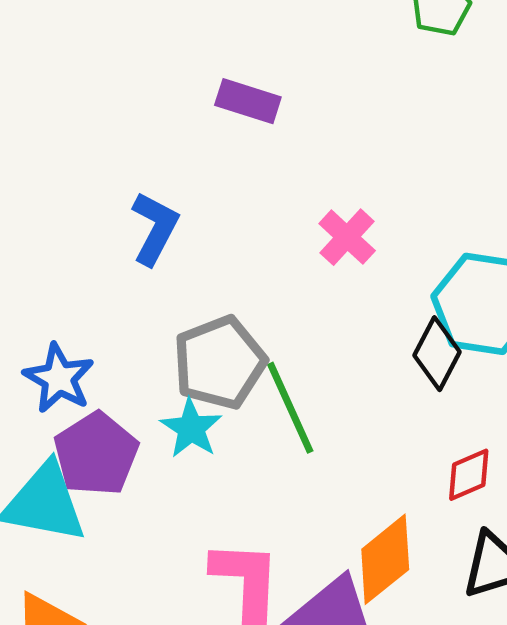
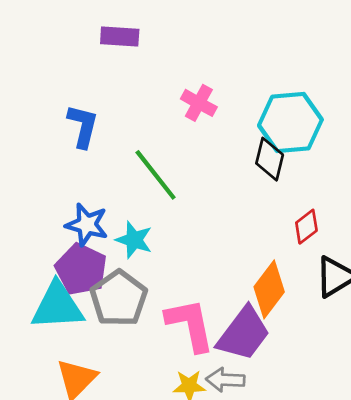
gray pentagon: (220, 363) -> (119, 298), moved
blue star: (59, 378) -> (87, 225), moved
green line: (290, 408) -> (156, 175), moved

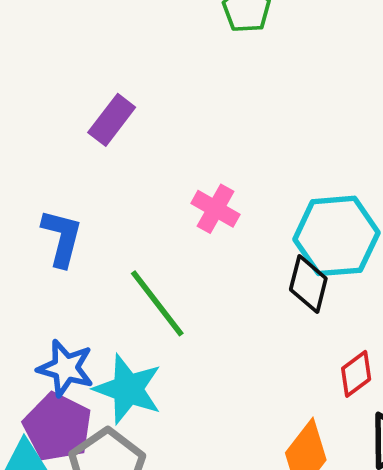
purple rectangle: (120, 37) -> (112, 120), turned -57
cyan star: (134, 240) -> (128, 389), size x1.4

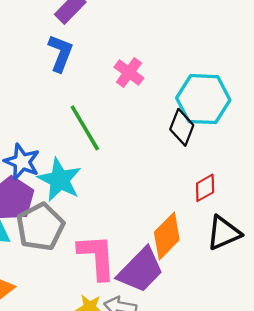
blue L-shape: (62, 238) -> (60, 53), moved

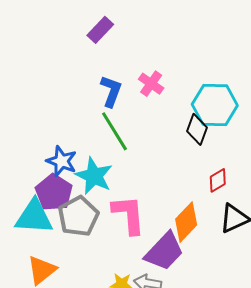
blue L-shape: (60, 53) -> (111, 91), moved
pink L-shape: (97, 257) -> (129, 215), moved

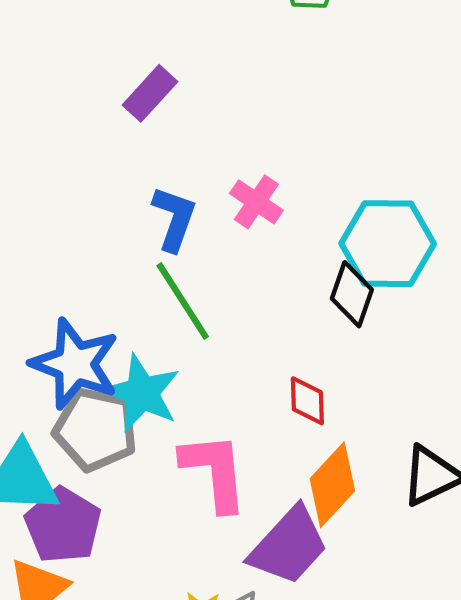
blue star: (62, 161) -> (75, 364), size x1.4
red diamond: (218, 180) -> (307, 401), moved, turned -60
purple pentagon: (54, 192) -> (63, 525), moved
gray pentagon: (78, 216) -> (95, 429), moved, turned -30

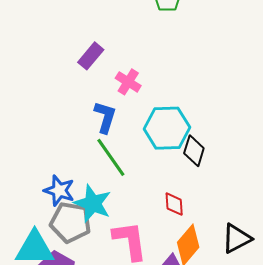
pink cross: (256, 202) -> (128, 82), moved
cyan hexagon: (388, 244) -> (167, 128), moved
blue star: (75, 364) -> (59, 190), size x0.7

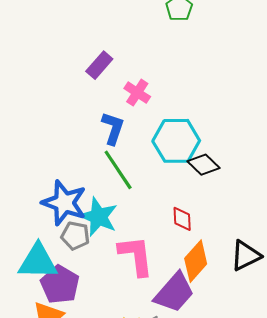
black diamond: (194, 151) -> (204, 165), turned -64
blue star: (59, 190) -> (64, 203), size x1.4
gray pentagon: (71, 222) -> (75, 236), size x0.7

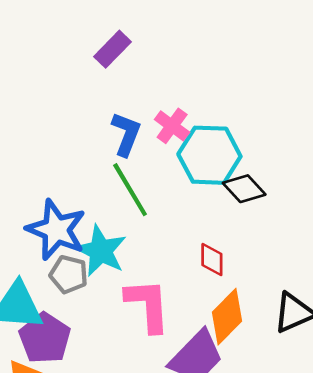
pink cross: (137, 93) -> (172, 126), moved

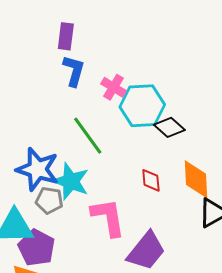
purple rectangle: (113, 49) -> (66, 36), turned -32
blue L-shape: (126, 134) -> (74, 71), moved
orange diamond: (227, 317) -> (196, 179), moved, turned -42

